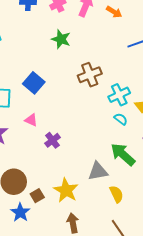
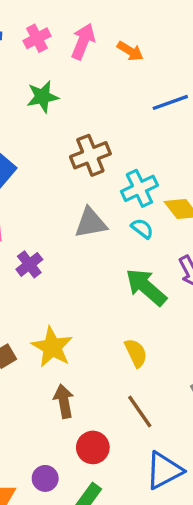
green star: (61, 39) -> (43, 97), turned -30
gray triangle: (98, 171) -> (91, 223), moved

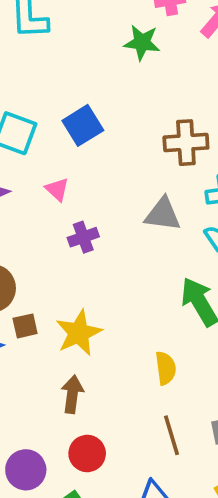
green star: (43, 97) -> (142, 43), moved
brown line: (140, 412) -> (172, 435), moved
purple circle: (45, 478) -> (26, 470), size x1.4

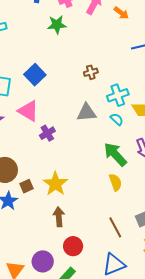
brown cross: (186, 143) -> (91, 72), size x0.6
pink triangle: (57, 189) -> (28, 111), size x1.6
yellow semicircle: (166, 368) -> (115, 182), moved

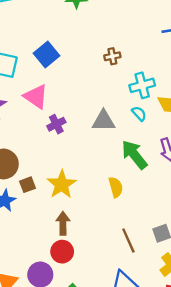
gray triangle: (86, 113) -> (103, 121), moved
yellow semicircle: (115, 182) -> (116, 187), moved
red circle: (73, 246) -> (62, 252), moved

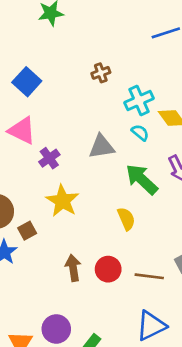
yellow star: (62, 184) -> (62, 201), moved
brown line: (128, 241) -> (149, 276), turned -50
red circle: (62, 252) -> (108, 269), moved

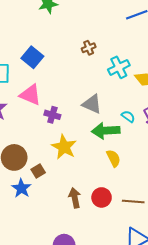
cyan semicircle: (140, 133) -> (128, 116), moved
gray triangle: (102, 147) -> (92, 104), turned 35
purple cross: (49, 158) -> (52, 115), turned -35
green arrow: (142, 179) -> (106, 131), moved, turned -44

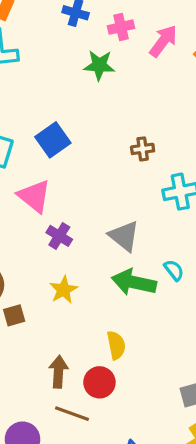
yellow star: (64, 147) -> (64, 290), size x0.7
yellow semicircle: (114, 158) -> (116, 345), moved
brown line: (133, 201) -> (72, 414), moved

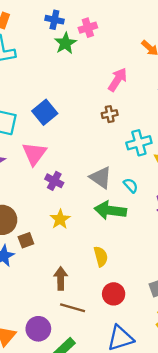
pink arrow: (163, 41) -> (118, 80), moved
green star: (99, 65) -> (65, 43), moved, turned -30
pink triangle: (34, 196) -> (34, 154), turned 32
cyan semicircle: (174, 270) -> (131, 185), moved
red circle: (99, 382) -> (114, 294), moved

